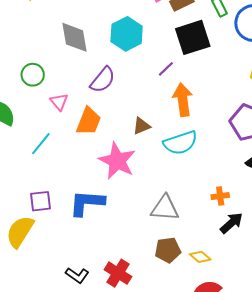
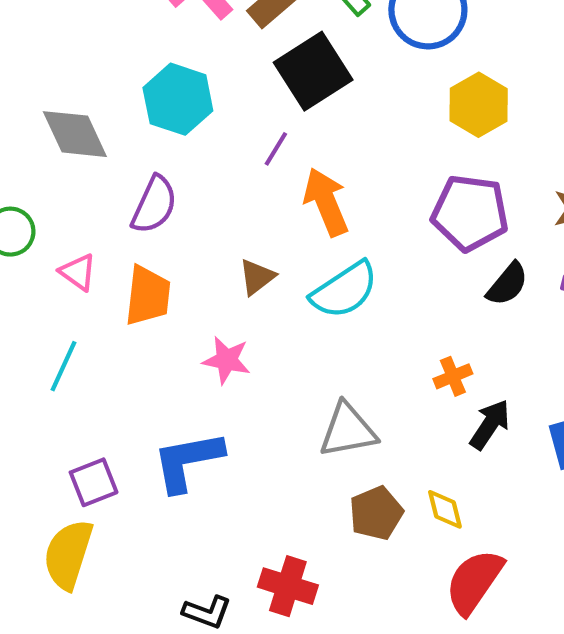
pink star: (117, 161) -> (227, 360), size x0.6
yellow diamond: (200, 257) -> (445, 509), turned 50

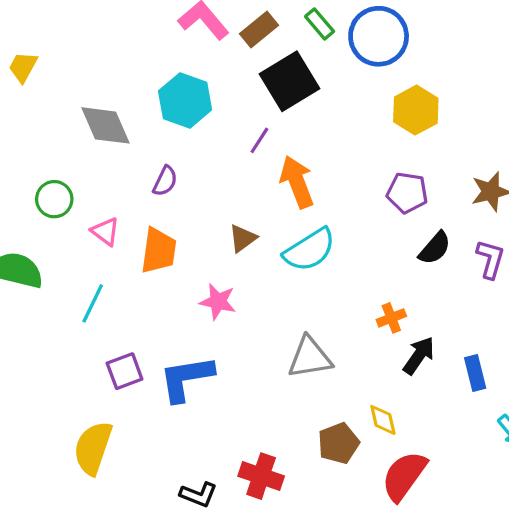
purple semicircle: (154, 205) -> (165, 181), size x0.7
purple pentagon: (470, 213) -> (407, 193), size x0.7
purple square: (94, 482) -> (125, 371), moved
brown pentagon: (376, 513) -> (338, 443), moved

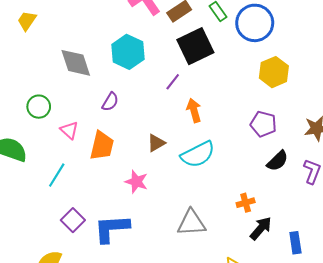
orange arrow: (297, 182) -> (194, 110), size x0.7
purple square: (125, 371) -> (73, 220), turned -30

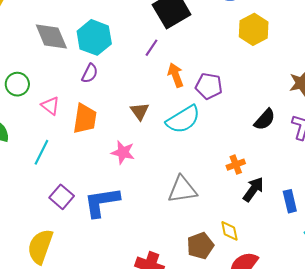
cyan hexagon: (128, 52) -> (94, 37), moved
purple pentagon: (263, 124) -> (209, 86), moved
brown triangle: (156, 143) -> (140, 111), turned -30

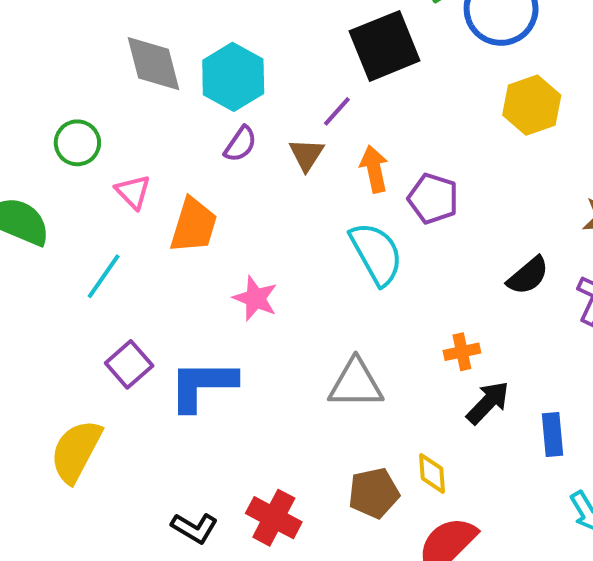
purple semicircle: (90, 73) -> (240, 144), moved
brown triangle: (140, 111) -> (306, 155), moved
cyan semicircle: (183, 119) -> (376, 254), turned -96

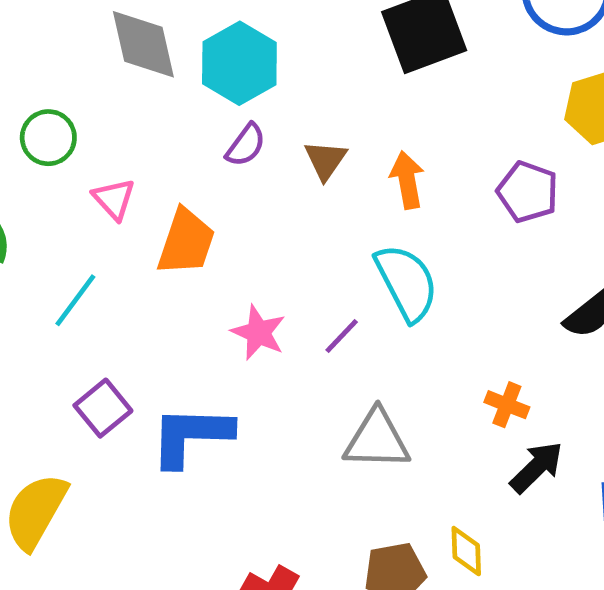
purple line: (337, 111) -> (342, 336), moved
purple pentagon: (433, 199) -> (528, 192), moved
orange cross: (462, 352) -> (507, 405), turned 32

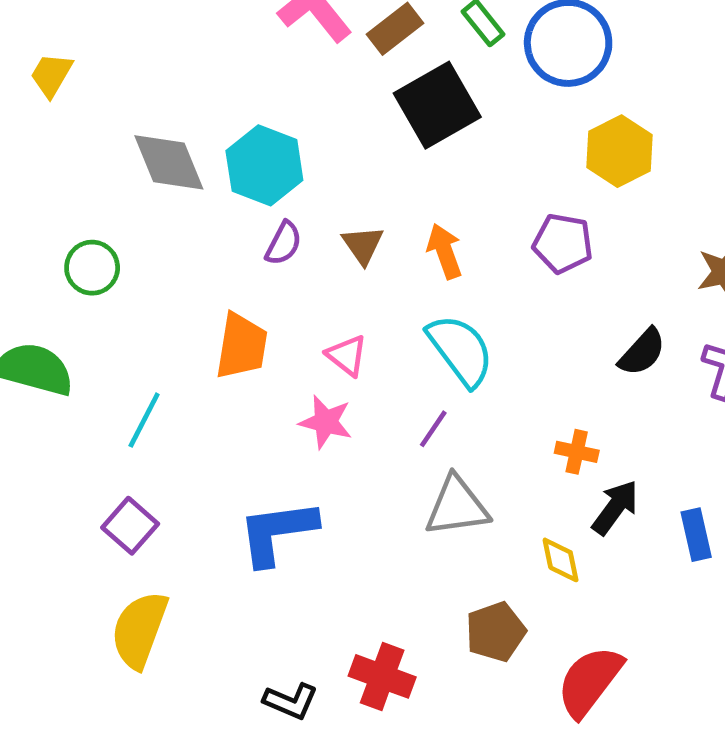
pink triangle: (114, 199) -> (347, 355), moved
purple line: (342, 336) -> (433, 429), moved
purple square: (103, 408) -> (130, 526), moved
yellow diamond: (466, 551) -> (561, 560), moved

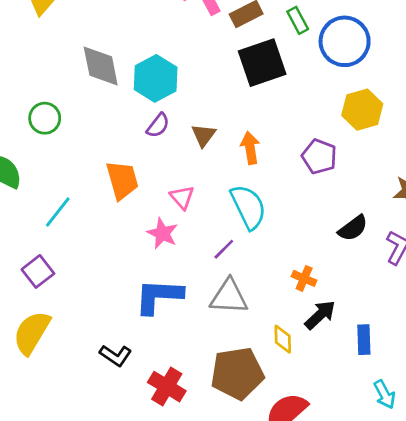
orange trapezoid: (242, 346) -> (122, 180), turned -36
blue L-shape: (277, 532) -> (159, 296), moved
brown pentagon: (496, 632) -> (237, 373), size x1.5
black L-shape: (291, 701) -> (116, 355), moved

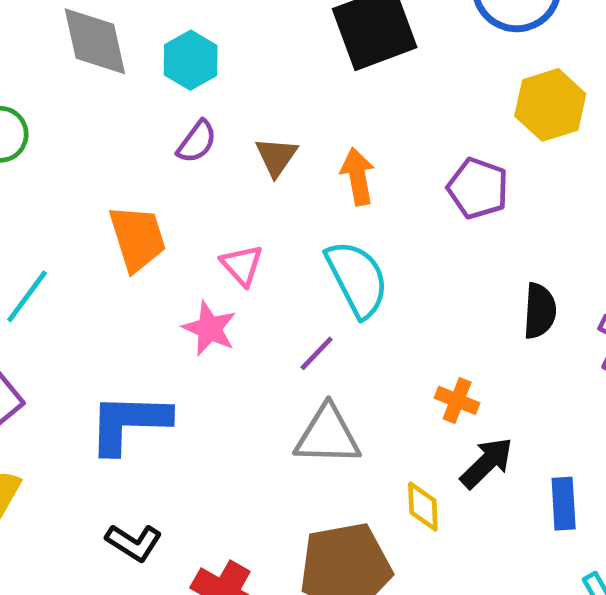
cyan hexagon: (156, 78) -> (191, 60), size x0.7
black semicircle: (353, 228) -> (540, 311), turned -48
blue L-shape: (159, 296) -> (129, 423), moved

